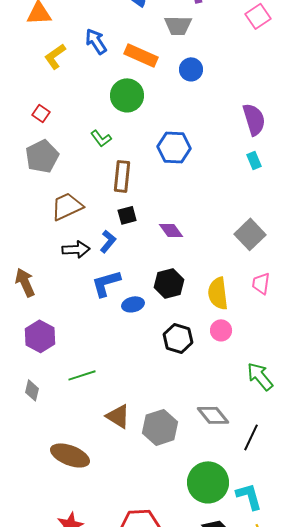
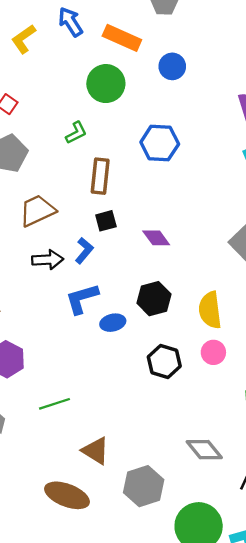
blue circle: (191, 69) -> (172, 66), moved
green L-shape: (101, 138) -> (76, 133), turned -80
gray hexagon: (160, 427) -> (144, 486), moved
brown ellipse: (70, 455) -> (67, 495), moved

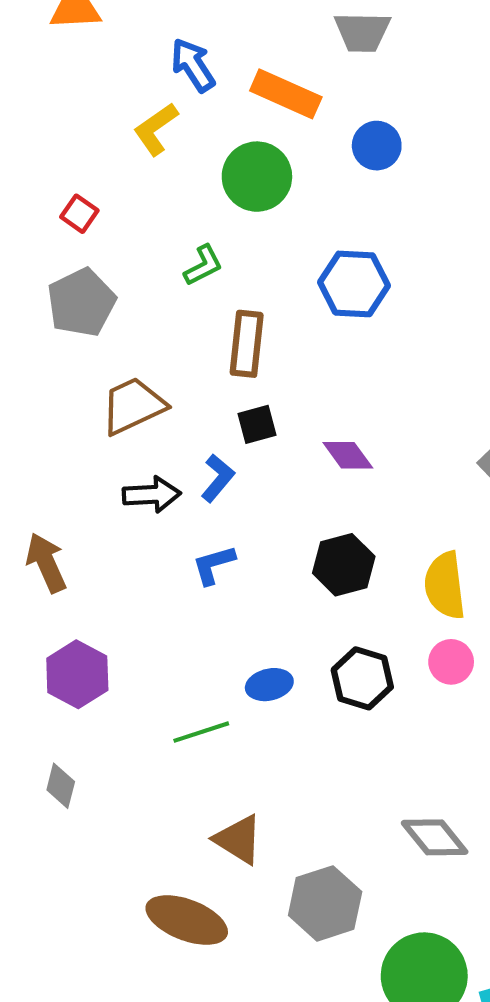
yellow L-shape: (24, 39) -> (156, 129), moved
blue L-shape: (82, 299) -> (214, 565), size x0.7
blue ellipse: (113, 323) -> (269, 685), moved
green line: (54, 404) -> (201, 732), moved

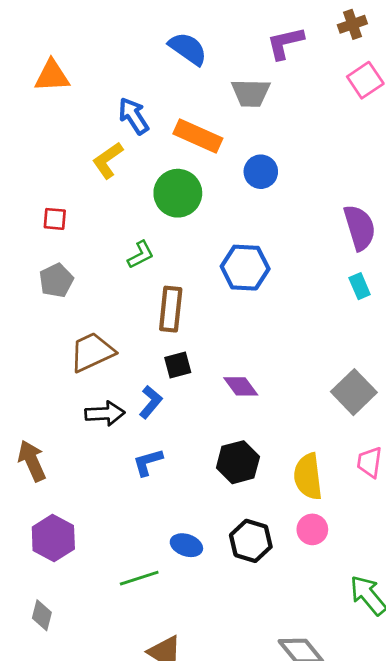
red square: (79, 214) -> (55, 219), turned -30
gray pentagon: (81, 303) -> (56, 280), size x0.7
blue ellipse: (269, 685) -> (186, 545), turned 32

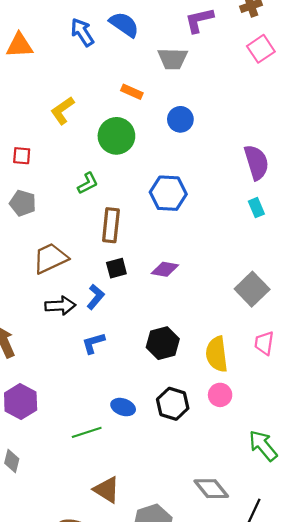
blue arrow: (133, 116) -> (82, 32), moved
orange rectangle: (198, 136) -> (132, 92), size x0.6
gray pentagon: (56, 280) -> (23, 203), turned -30
purple diamond: (241, 386) -> (165, 269), moved, turned -44

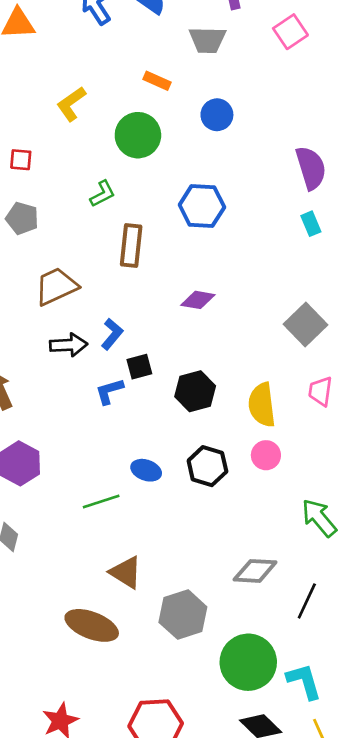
pink square: (261, 49) -> (290, 32), moved
black square: (116, 268) -> (139, 367), moved
gray diamond: (211, 489) -> (255, 571), turned -48

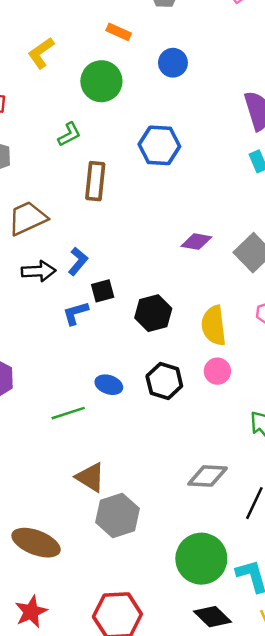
purple diamond: (198, 300) -> (196, 242), moved
gray hexagon: (183, 615) -> (117, 515), moved
brown ellipse: (92, 625) -> (36, 543), moved

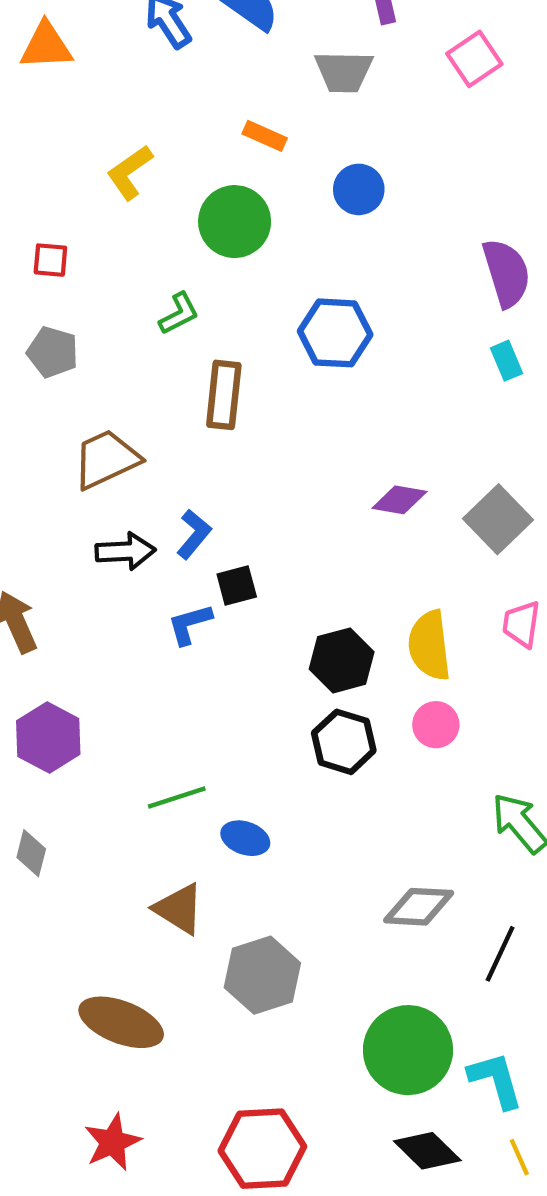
black hexagon: (153, 313) -> (342, 660), moved
blue ellipse: (109, 385) -> (245, 838), moved
brown triangle: (90, 477) -> (179, 909), moved

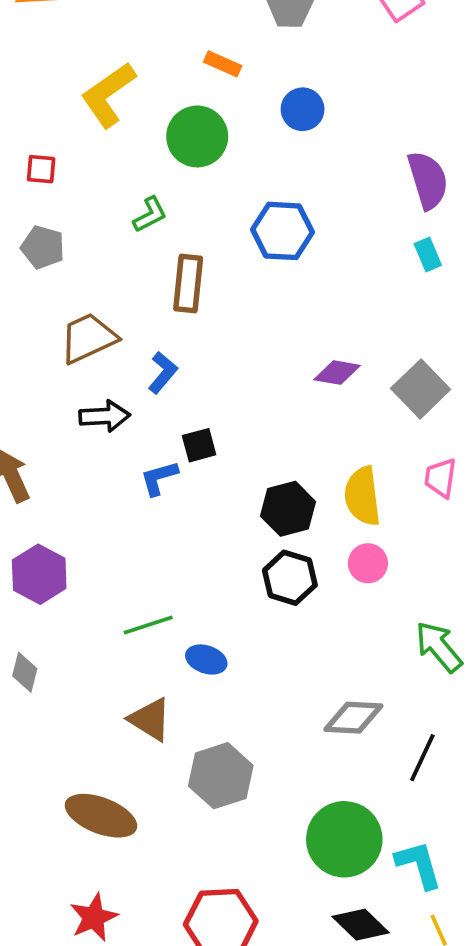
yellow L-shape: (130, 172) -> (108, 95), size x1.4
blue L-shape: (194, 534) -> (163, 373), moved

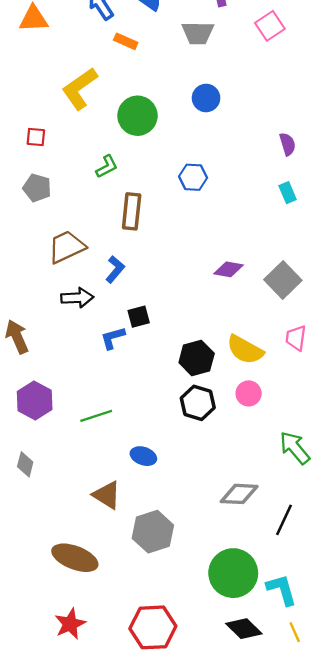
orange rectangle: (223, 64) -> (126, 41), moved
purple semicircle: (428, 180) -> (288, 144), size x0.6
blue hexagon: (283, 231) -> (193, 177), size x0.7
yellow semicircle: (362, 496) -> (245, 350), turned -54
green line: (148, 625) -> (96, 416), moved

